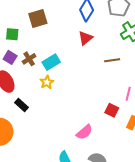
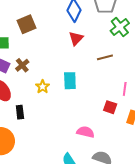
cyan rectangle: (51, 62) -> (70, 81), moved, turned -54
black rectangle: (22, 105) -> (20, 112), turned 48
pink semicircle: (84, 132) -> (85, 132), turned -120

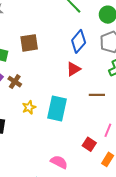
brown cross: (22, 65) -> (15, 82), turned -32
cyan rectangle: (70, 81) -> (57, 108), size x1.4

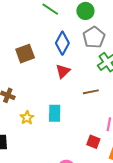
brown square: (29, 43) -> (25, 54), moved
cyan rectangle: (57, 108) -> (55, 113), size x0.7

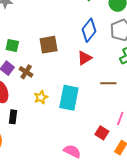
brown square: (25, 54) -> (49, 45), moved
cyan rectangle: (55, 113) -> (69, 98), size x1.4

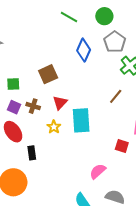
red triangle: (85, 58) -> (60, 103), moved
brown line: (108, 83) -> (116, 96), turned -35
pink semicircle: (72, 151) -> (98, 171), turned -54

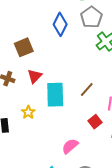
brown line: (116, 96) -> (87, 89), moved
yellow star: (54, 127) -> (28, 112), moved
red square: (122, 146) -> (95, 122), turned 32

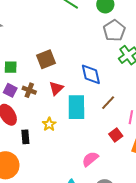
blue diamond: (60, 24) -> (91, 74), moved, turned -40

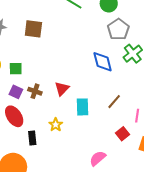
brown square: (46, 59) -> (33, 29), moved, turned 30
blue diamond: (91, 74) -> (103, 62), moved
cyan rectangle: (76, 107) -> (83, 107), size x0.7

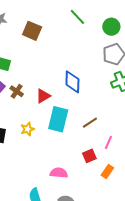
blue diamond: (103, 62) -> (72, 82), moved
cyan rectangle: (83, 107) -> (58, 119), size x1.4
pink semicircle: (98, 158) -> (59, 173), turned 30

